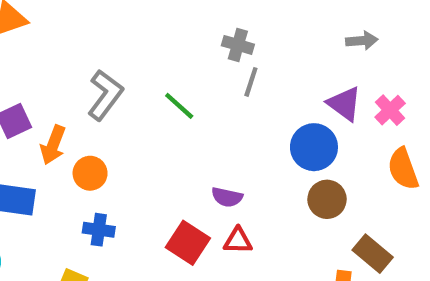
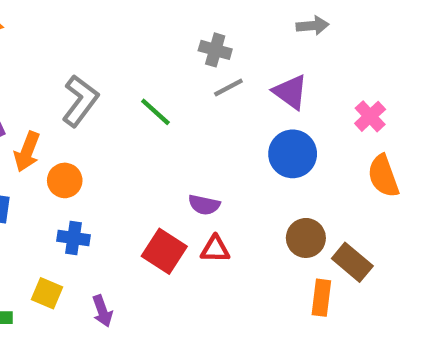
gray arrow: (362, 41) -> (313, 26), moved
gray line: (251, 82) -> (228, 88), turned 44
purple triangle: (344, 104) -> (290, 92), moved
brown circle: (327, 199) -> (306, 238), moved

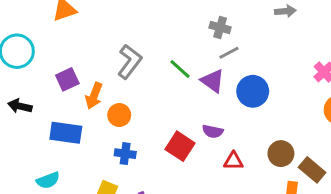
purple triangle: (290, 92) -> (213, 81), moved
blue circle: (293, 154) -> (253, 91), moved
red triangle: (215, 249) -> (233, 161), moved
red square: (164, 251) -> (180, 146), moved

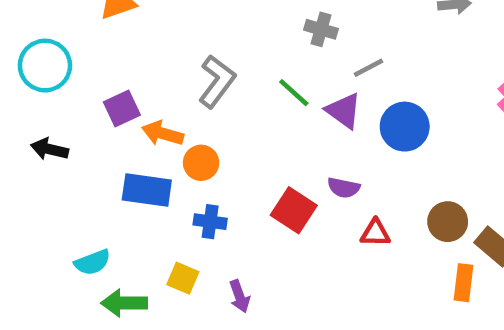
gray cross: (220, 27) -> (321, 29), moved
orange arrow: (94, 96) -> (163, 133), turned 85
blue rectangle: (66, 133) -> (147, 190), moved

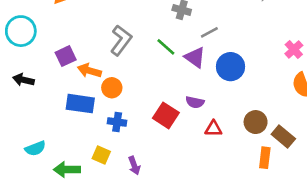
cyan semicircle: (92, 262) -> (35, 148), moved

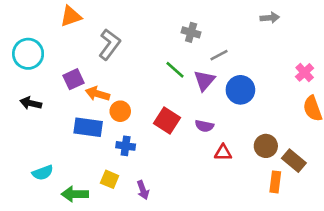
gray L-shape: (121, 40) -> (110, 44), moved
purple triangle: (195, 57) -> (204, 80), turned 35
red square: (166, 115) -> (167, 121), moved

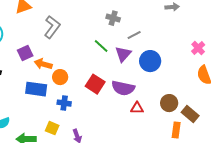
purple semicircle: (204, 126) -> (123, 88), size x1.6

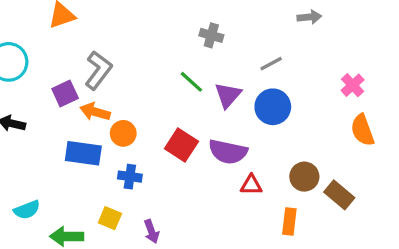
gray L-shape: (52, 27) -> (98, 70), moved
gray line: (134, 35) -> (271, 64), moved
orange rectangle: (176, 130) -> (289, 221), moved

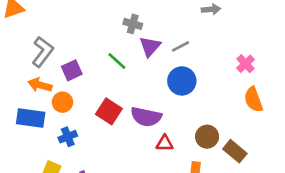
purple square: (65, 93) -> (72, 70), moved
purple triangle: (228, 95) -> (150, 46), moved
blue cross: (130, 177) -> (68, 137), turned -30

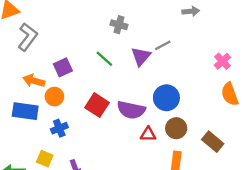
purple triangle: (150, 46) -> (141, 56), moved
gray L-shape: (43, 52) -> (28, 37), moved
blue circle: (182, 81) -> (166, 98), moved
brown circle: (207, 137) -> (176, 128), moved

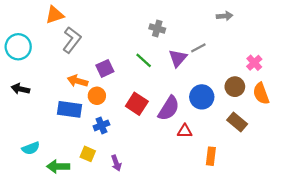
purple semicircle: (131, 110) -> (169, 108), turned -70
brown circle: (176, 128) -> (235, 87), moved
brown rectangle: (213, 142) -> (237, 122), moved

